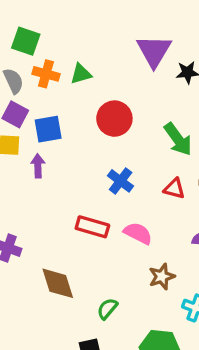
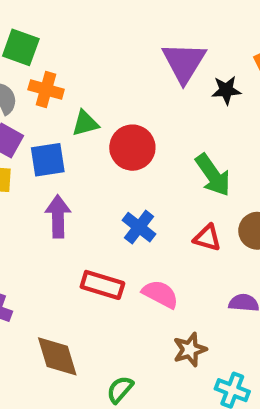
green triangle: (81, 74) -> (85, 123), moved
purple arrow: (38, 166) -> (58, 217), moved, size x1.4

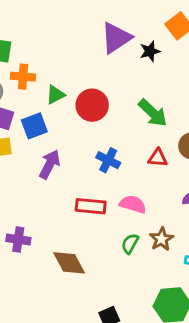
purple triangle: (184, 62) -> (116, 38), turned 36
purple arrow: (58, 217) -> (50, 164), turned 40
green semicircle: (120, 390) -> (130, 244), moved

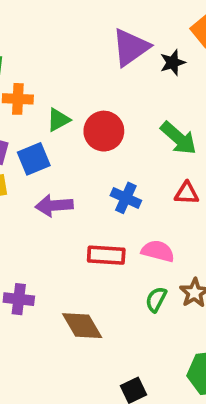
purple arrow: (50, 164) -> (54, 205), turned -120

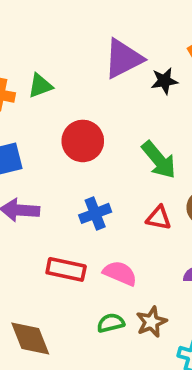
green triangle: (58, 120) -> (40, 86), moved
blue cross: (126, 198) -> (95, 213), turned 36
green semicircle: (156, 299) -> (111, 323), turned 40

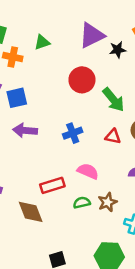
green triangle: (40, 86) -> (42, 42), moved
red circle: (83, 141) -> (82, 80), moved
red rectangle: (66, 269) -> (52, 185), moved, turned -30

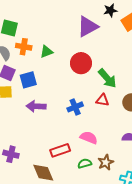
green triangle: (42, 42) -> (46, 52), moved
black star: (118, 50) -> (110, 10), moved
red triangle: (113, 136) -> (102, 100), moved

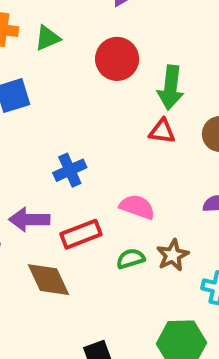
green arrow: (107, 78) -> (171, 88), turned 50
purple arrow: (36, 106) -> (29, 220), moved
blue cross: (75, 107) -> (70, 170), moved

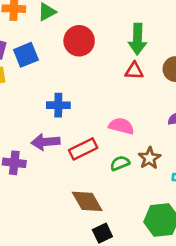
red circle: (117, 59) -> (79, 41), moved
blue cross: (70, 170) -> (58, 105), moved, turned 30
brown diamond: (48, 280) -> (87, 201), moved

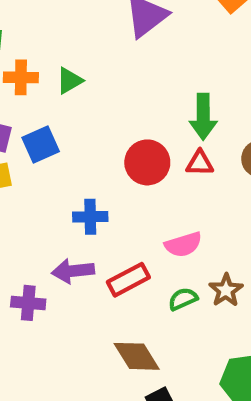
red circle: (79, 41) -> (147, 162), moved
pink semicircle: (121, 126) -> (183, 244), turned 150

